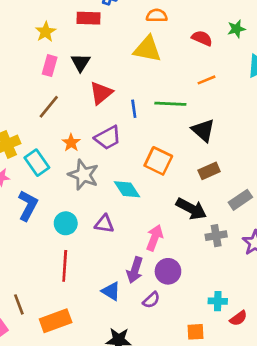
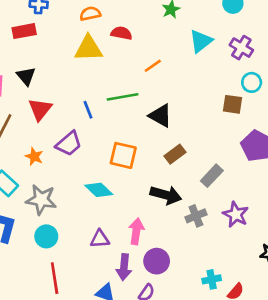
red semicircle: (202, 38) -> (121, 33), moved
red triangle: (101, 93) -> (40, 109), moved
gray star: (83, 175) -> (41, 200), moved
purple triangle: (104, 224) -> (100, 239), moved

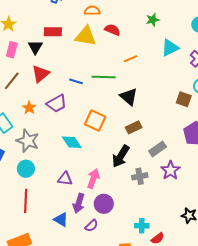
red rectangle: (24, 31) -> (53, 32), moved
blue line: (88, 110) -> (76, 81), turned -64
black arrow: (166, 195) -> (121, 156), turned 95
purple star: (236, 214) -> (170, 170), moved

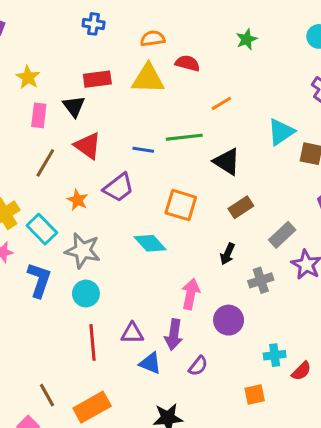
cyan triangle: (170, 48) -> (281, 132), moved
red triangle: (41, 74) -> (88, 146), turned -36
black arrow: (121, 156) -> (227, 254), size x0.6
purple triangle: (65, 179) -> (132, 333), moved
purple circle: (104, 204) -> (229, 320), moved

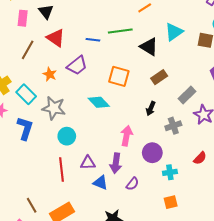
cyan triangle: (281, 132) -> (174, 32), moved
cyan circle: (86, 294) -> (67, 136), moved
cyan cross: (275, 355) -> (170, 172), moved
red semicircle: (301, 371) -> (200, 158), moved

